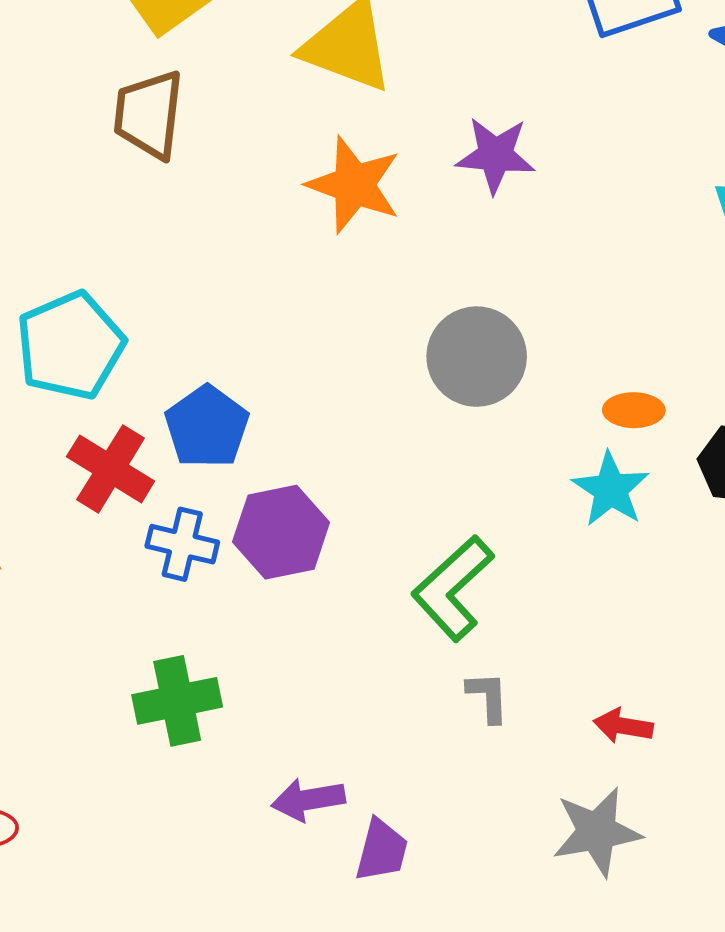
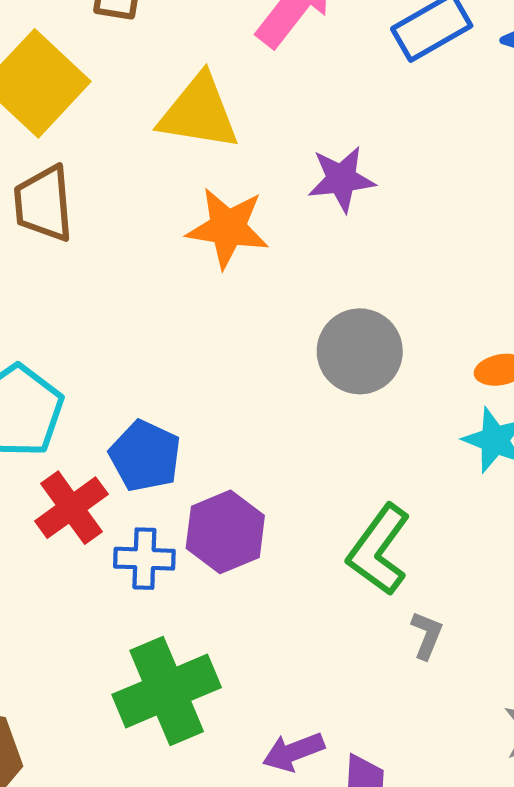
red cross: (111, 469) -> (71, 508), turned 34
gray L-shape: (488, 697) -> (427, 635), turned 36
green cross: (177, 701) -> (167, 691), size x1.4

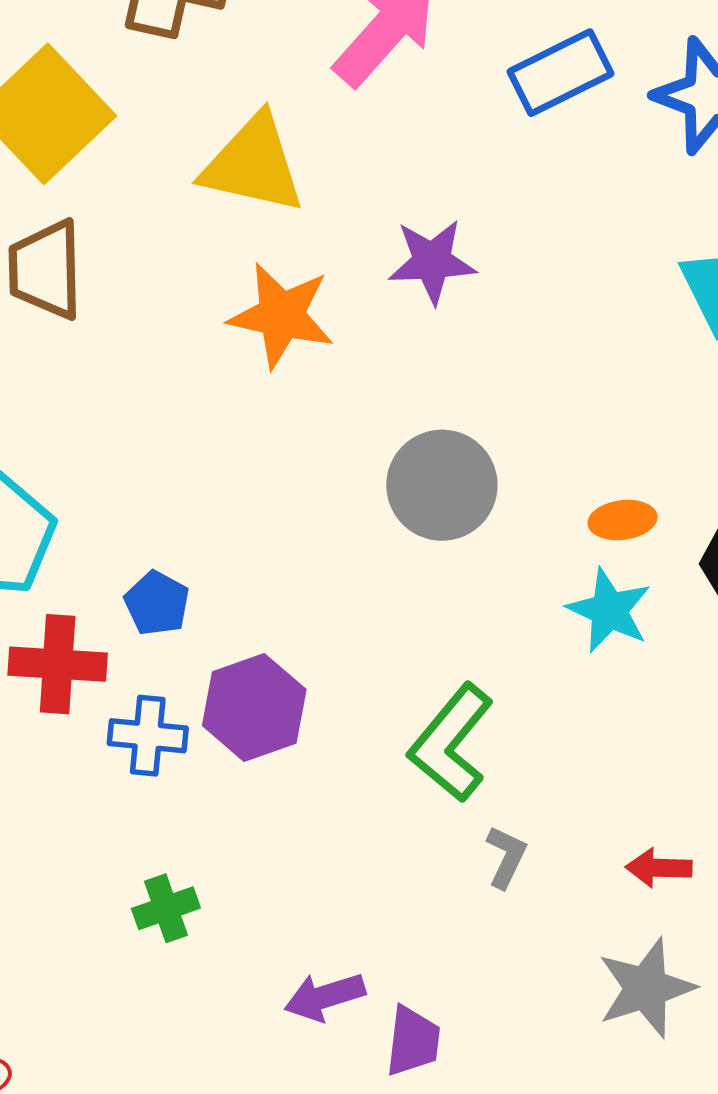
blue pentagon: (145, 456) -> (157, 603), size x0.7
red cross: (71, 508) -> (58, 664), turned 36
green cross: (167, 691) -> (166, 908), size x0.5

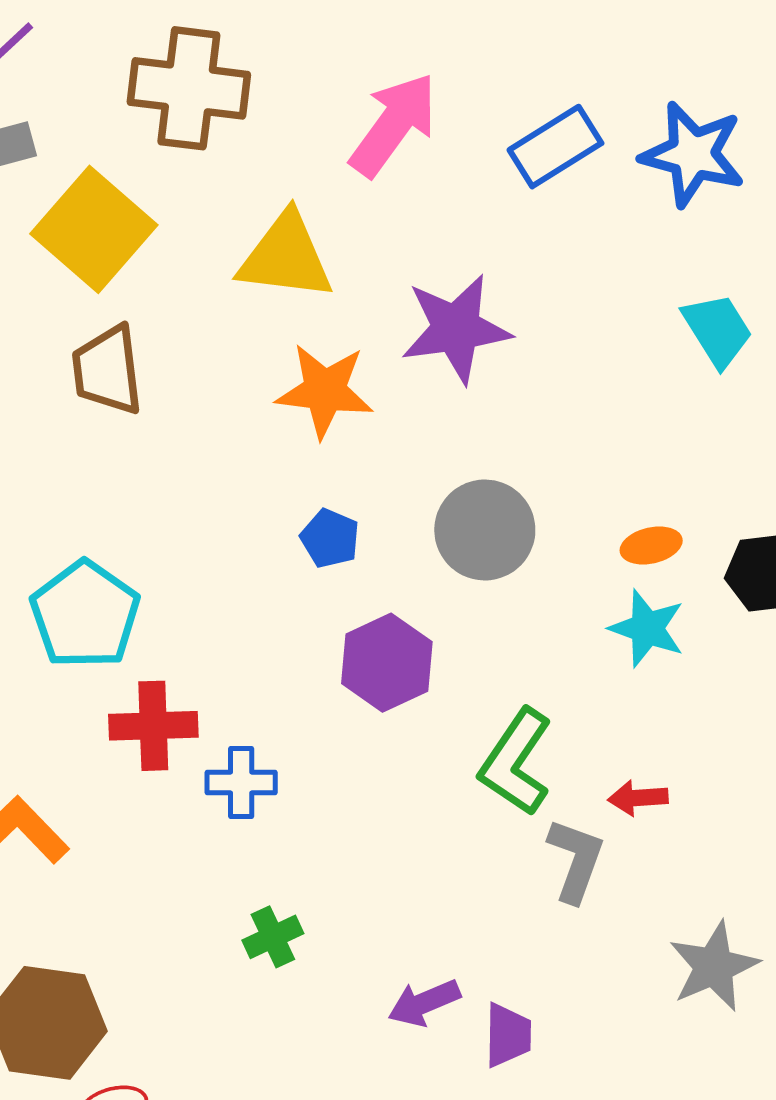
purple star: (432, 261) -> (456, 329), size x1.4
blue pentagon: (157, 603) -> (330, 538), moved
purple hexagon: (254, 708) -> (387, 663), moved
gray L-shape: (506, 857) -> (576, 860), size x1.5
red arrow: (659, 868) -> (638, 798), moved

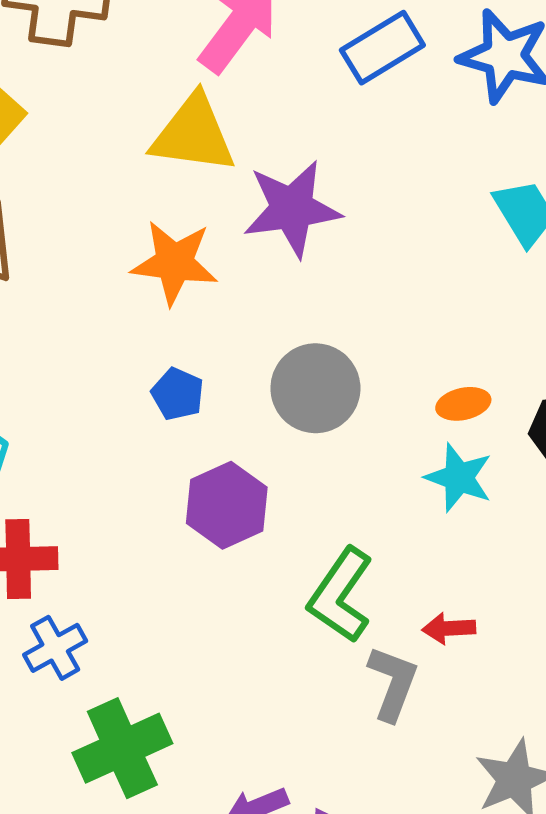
yellow triangle: (286, 257) -> (193, 134), moved
blue cross: (241, 783) -> (55, 648), moved, turned -30
green cross: (273, 937) -> (122, 748), size x1.8

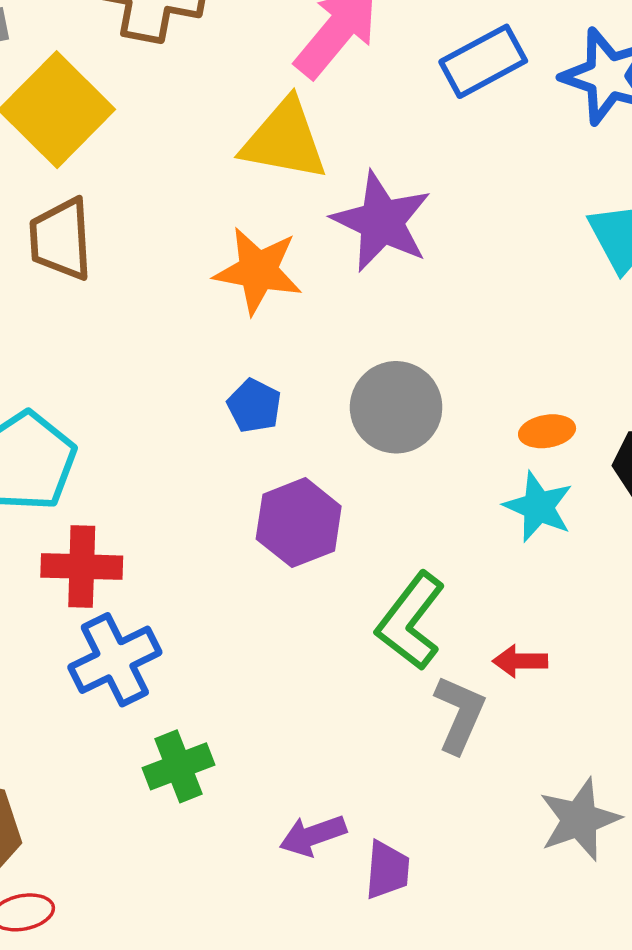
purple star: (292, 209) -> (382, 222), turned 30
blue cross: (55, 648) -> (115, 660), size x1.4
green cross: (122, 748) -> (178, 766), size x0.7

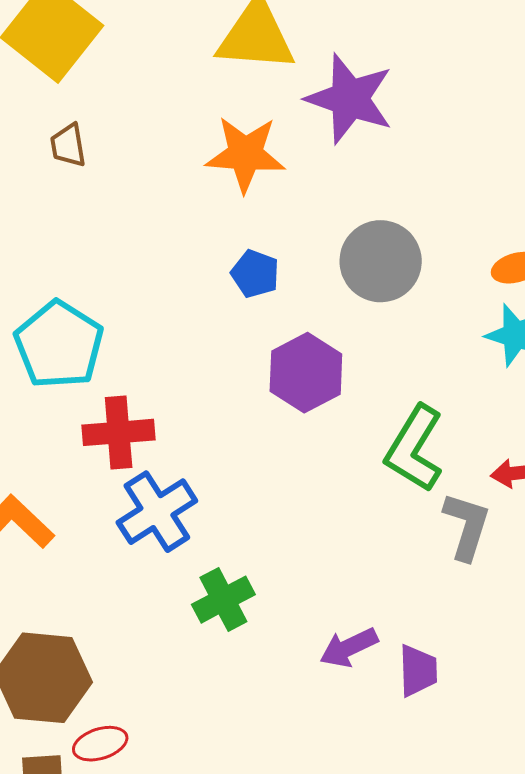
brown trapezoid: (61, 239) -> (68, 145), size x0.6

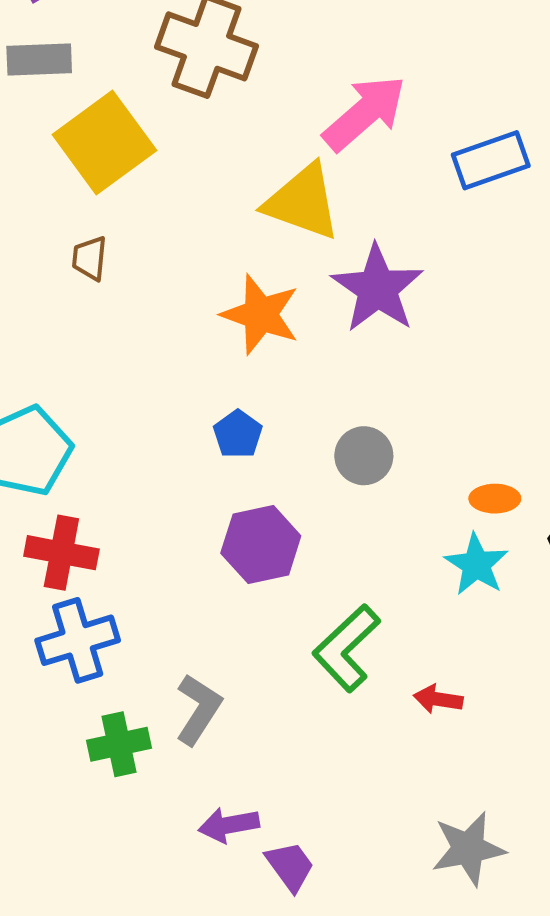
gray circle: (381, 261) -> (364, 456), size x0.7
gray L-shape: (467, 526) -> (198, 709), moved
purple trapezoid: (418, 671) -> (290, 866), turned -50

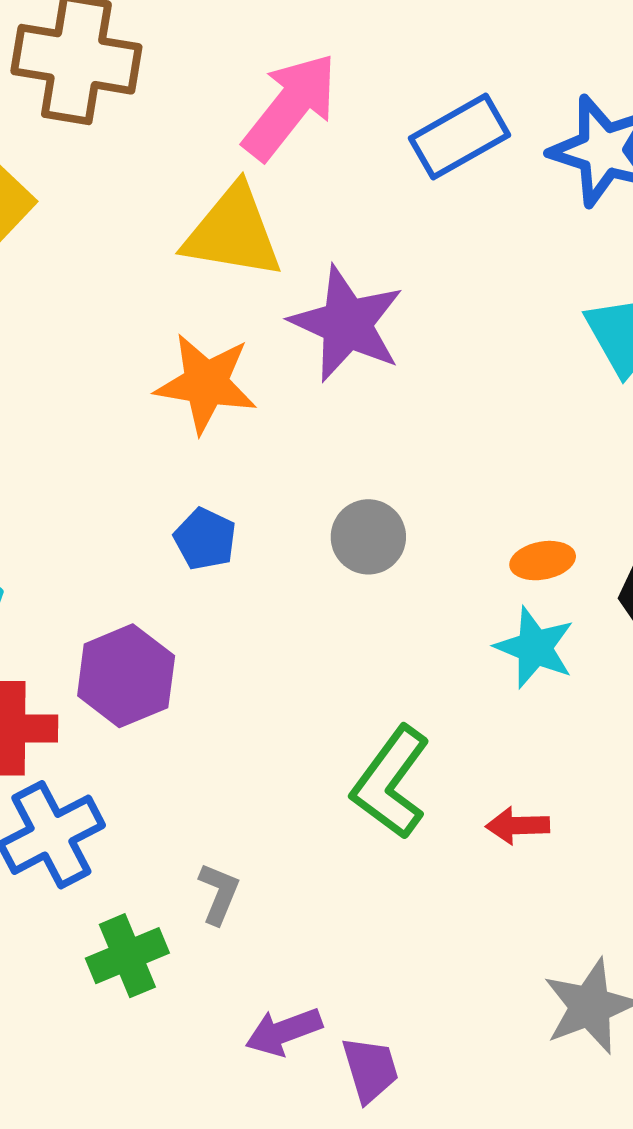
purple hexagon: (261, 544) -> (126, 676), moved
gray L-shape: (198, 709) -> (219, 894), size x0.7
purple trapezoid: (290, 866) -> (370, 1069), turned 30

